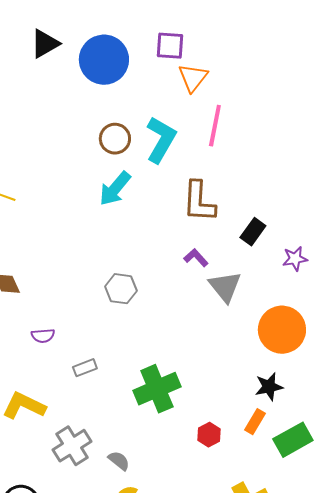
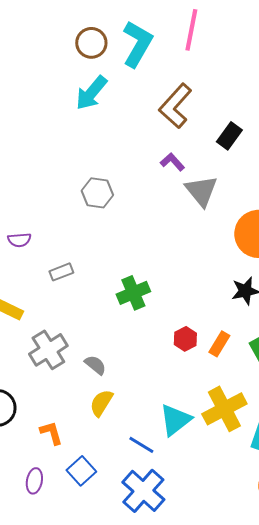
brown L-shape: (199, 202) -> (175, 106), turned 39
green cross: (157, 389) -> (133, 293), size x0.7
orange rectangle: (255, 422) -> (219, 344), moved

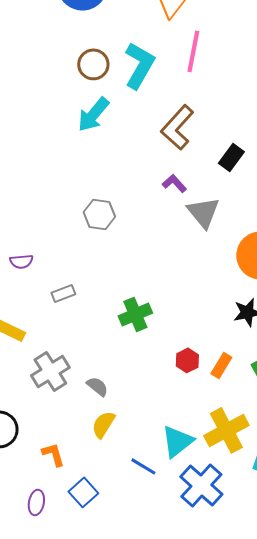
blue cross: (143, 491) -> (201, 485), moved

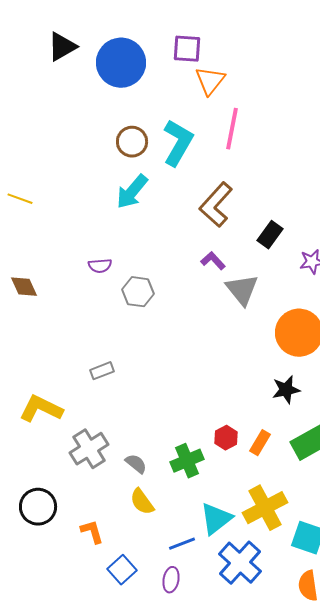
purple semicircle: (21, 261) -> (100, 266), moved
green cross: (135, 314) -> (187, 461), moved
yellow semicircle: (103, 424) -> (142, 502), turned -68
blue line: (143, 466) -> (182, 544), turned -52
purple ellipse: (36, 502) -> (171, 580), moved

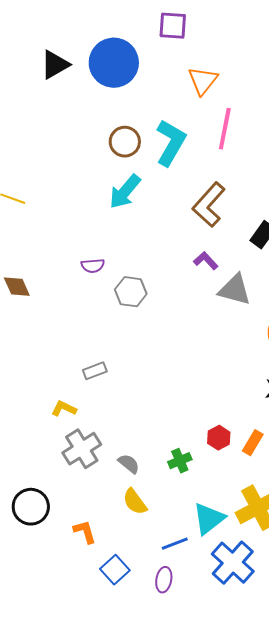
black triangle: (62, 47) -> (55, 65), moved
purple square: (187, 49) -> (173, 26), moved
gray triangle: (242, 290) -> (235, 290), turned -36
yellow L-shape: (41, 409) -> (64, 409), moved, size x0.6
green cross: (187, 461) -> (180, 461), size x0.7

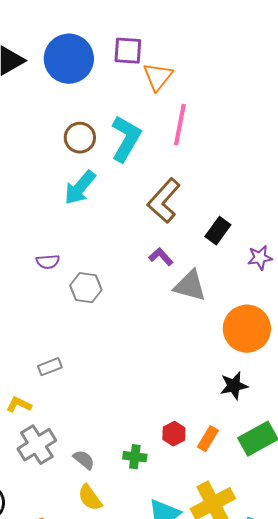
purple square: (173, 26) -> (128, 51), moved
green cross: (180, 461) -> (135, 457), turned 30

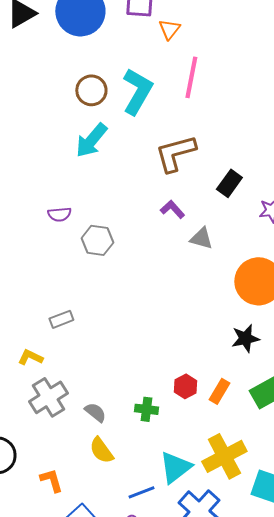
orange triangle: (158, 77) -> (169, 29), size x0.7
brown L-shape: (164, 201) -> (175, 153), turned 33
gray triangle: (190, 286) -> (201, 238), size x0.7

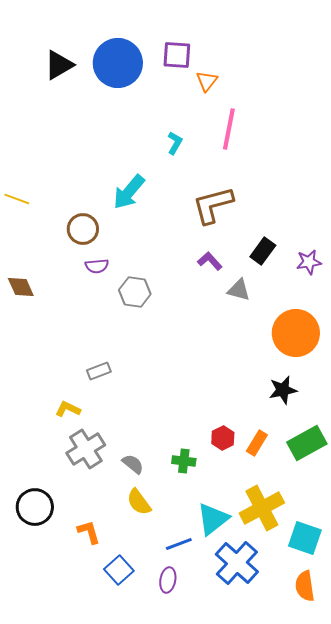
brown circle: (91, 90) -> (83, 229), moved
cyan L-shape: (137, 91) -> (175, 143), size x0.5
black rectangle: (229, 183) -> (263, 251), moved

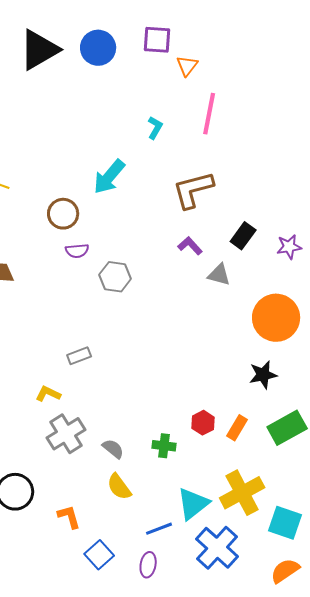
blue circle: (118, 63) -> (98, 48), size x0.7
black triangle: (59, 65) -> (39, 50), size x1.4
orange semicircle: (305, 586) -> (285, 571), turned 64

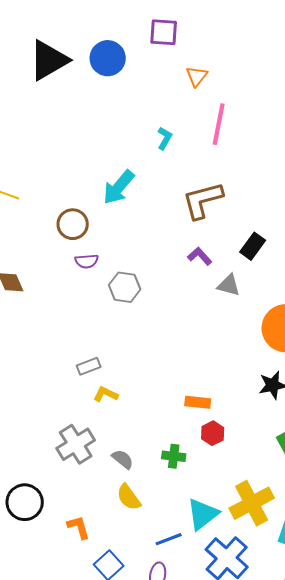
purple square: (157, 40) -> (164, 32), moved
yellow L-shape: (48, 394) -> (106, 394), moved
orange rectangle: (237, 428) -> (198, 402), moved, turned 65

